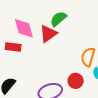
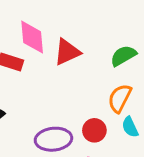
green semicircle: (58, 19) -> (123, 56), moved

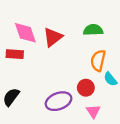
green semicircle: (123, 56) -> (93, 30), turned 42

